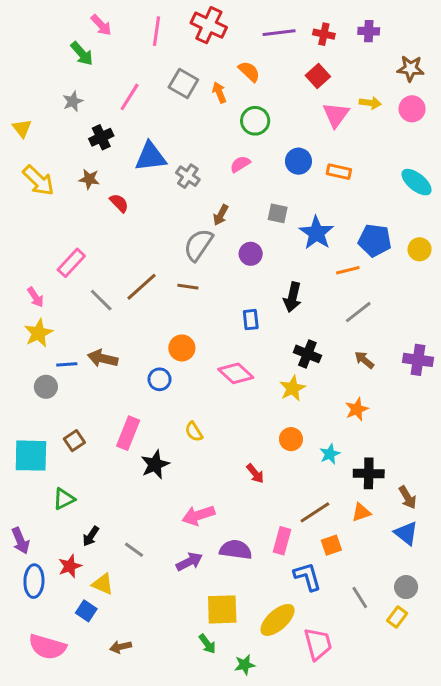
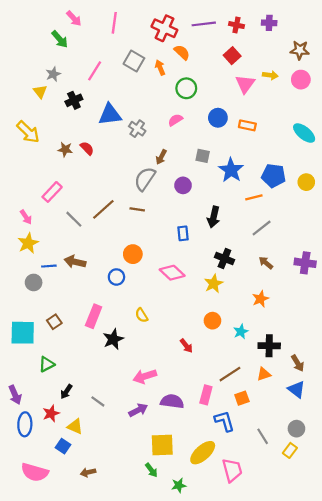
red cross: (209, 25) -> (164, 28), moved
yellow triangle: (22, 128) -> (40, 92), moved
brown star: (89, 179) -> (65, 149), moved

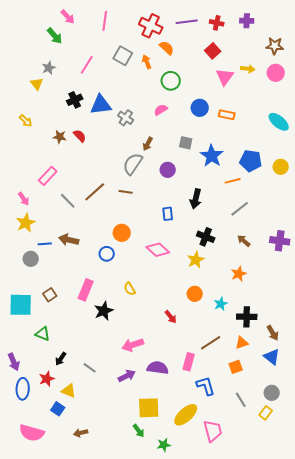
black cross: (74, 100) -> (75, 100), moved
yellow arrow: (28, 132) -> (26, 121), size x0.6
green triangle: (47, 364) -> (43, 334), turned 49
orange square: (242, 398) -> (236, 367), moved

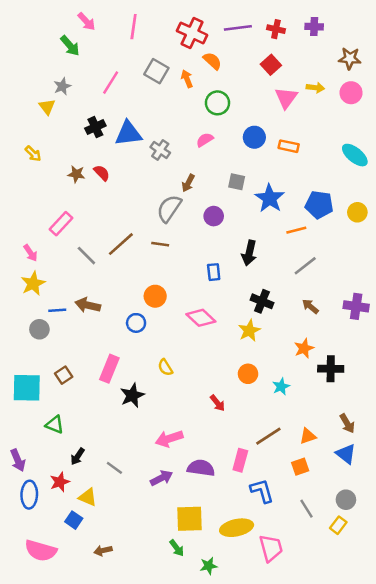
black cross: (247, 317) -> (331, 369), moved
yellow ellipse: (186, 415) -> (237, 528), turned 30

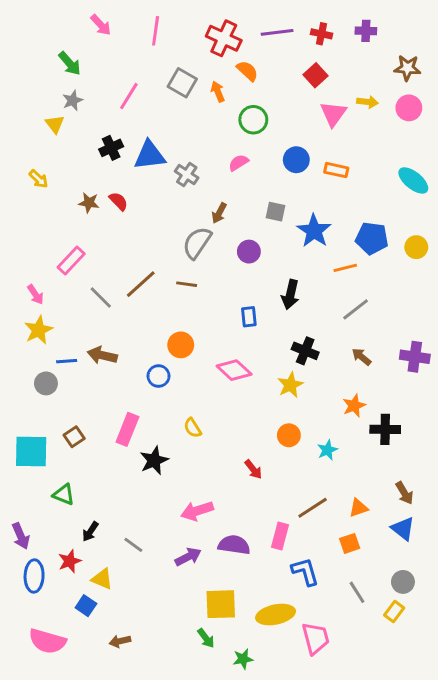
green arrow: (70, 46) -> (70, 63), moved

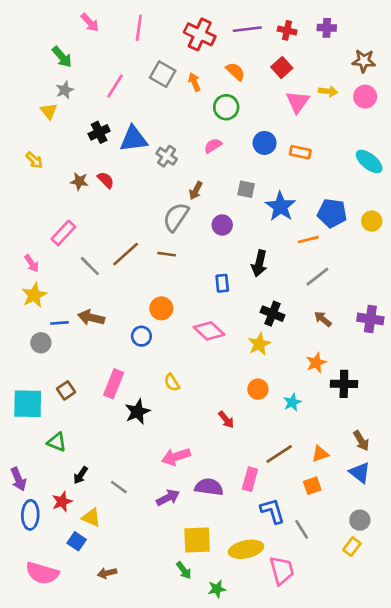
orange semicircle: (247, 71) -> (235, 71), moved
gray line: (357, 592) -> (302, 529), moved

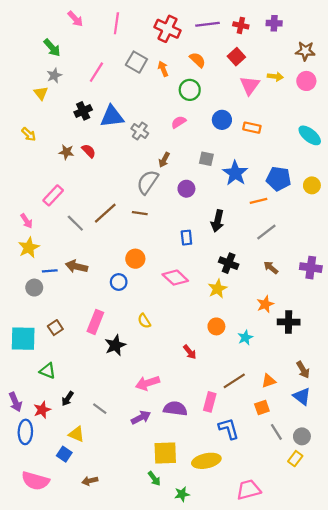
red star: (62, 502) -> (42, 410), moved
gray line: (302, 529) -> (276, 432), moved
pink trapezoid: (282, 570) -> (249, 490), moved, turned -90

